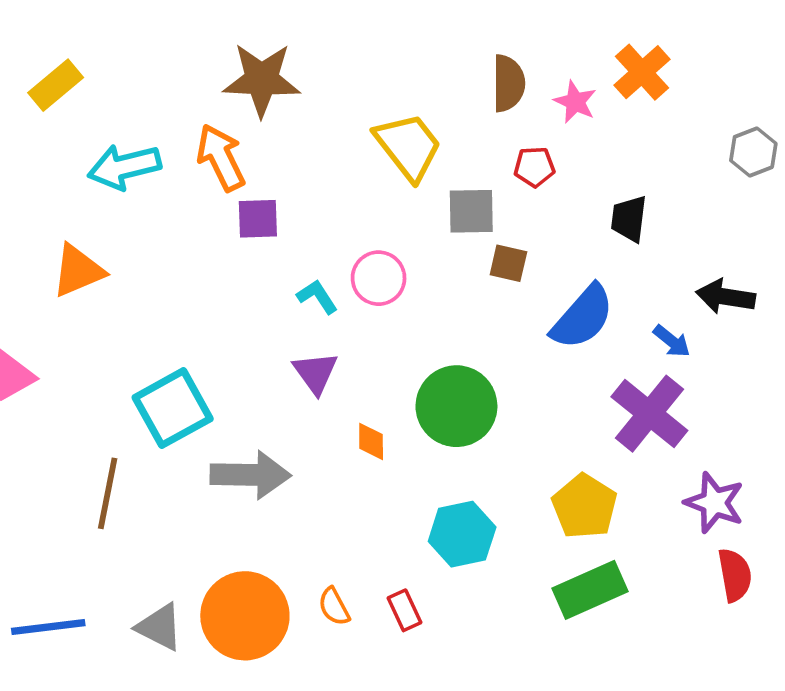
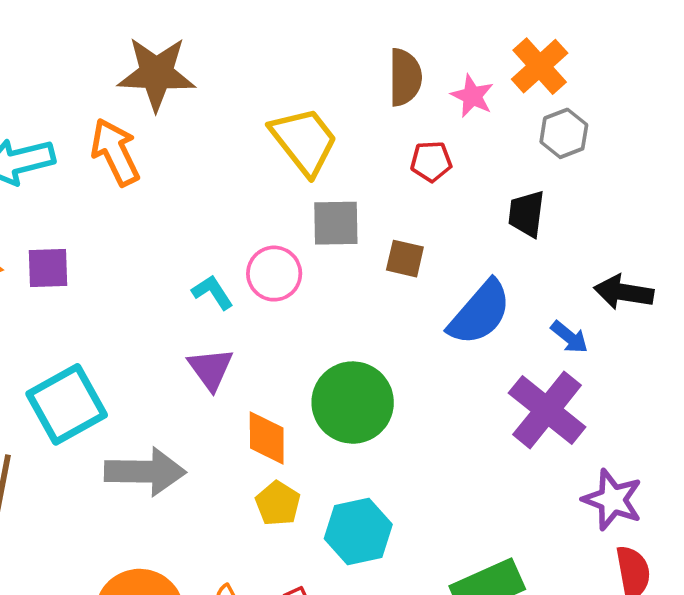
gray hexagon: (753, 152) -> (564, 133), moved
gray square: (471, 211) -> (336, 223), moved
purple square: (258, 219) -> (48, 268), moved
orange diamond: (371, 441) -> (267, 438), size x1.4
yellow pentagon: (584, 506) -> (278, 503), moved, size x0.7

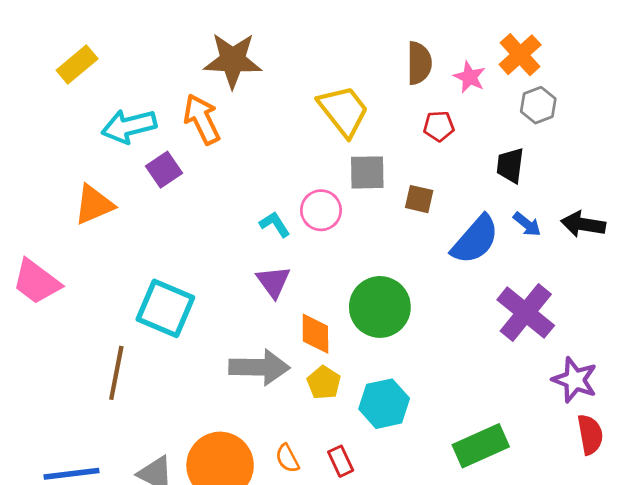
purple square: (48, 268) -> (164, 170), moved, turned -32
blue arrow: (569, 337) -> (527, 224), moved
cyan square: (67, 404) -> (165, 308), turned -38
gray arrow: (145, 472) -> (259, 367), moved

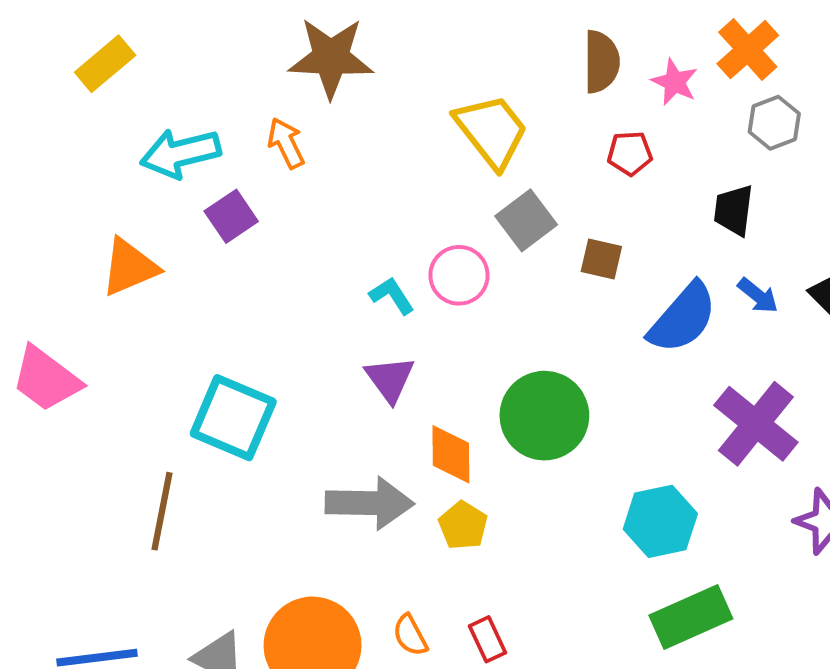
orange arrow: (202, 119) -> (286, 143), size x0.7
gray square: (367, 172) -> (526, 220), turned -36
cyan hexagon: (384, 404) -> (660, 521), moved

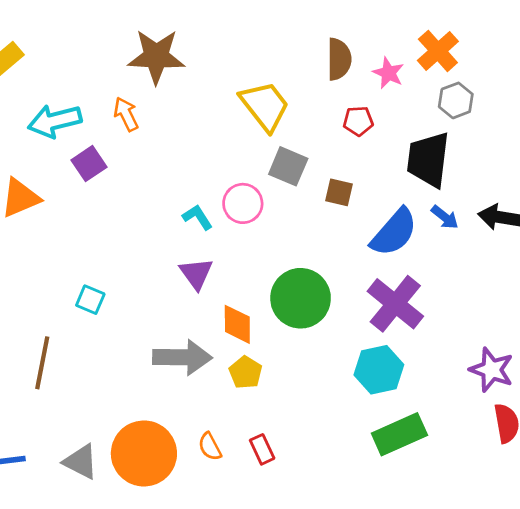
black trapezoid: (734, 210) -> (428, 159), size x1.6
gray square: (526, 220) -> (288, 166), turned -30
cyan square: (233, 418) -> (90, 300), size x0.5
purple cross: (756, 424) -> (395, 304), moved

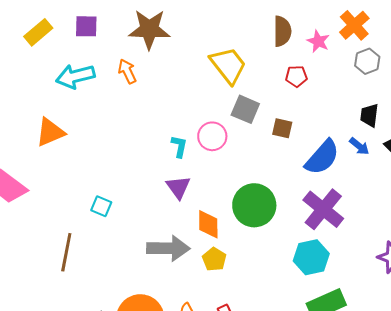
black trapezoid: (428, 159) -> (369, 115), moved, size x0.6
purple square: (89, 164) -> (86, 26), moved, turned 35
cyan L-shape: (197, 217) -> (179, 146), turned 45

